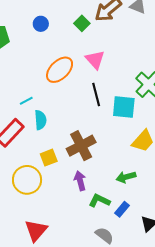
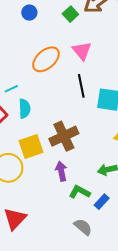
yellow square: (49, 158) -> (31, 147), size x1.4

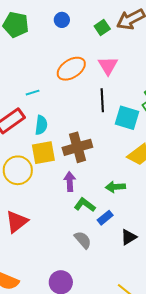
cyan semicircle: (25, 109) -> (41, 125), moved

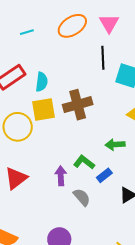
cyan line: (33, 93) -> (27, 32), moved
purple arrow: (70, 182) -> (61, 176), moved

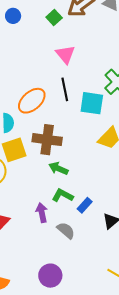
orange ellipse: (72, 26) -> (32, 101), moved
brown cross: (78, 105) -> (47, 140), turned 32
green arrow: (115, 145) -> (58, 168), moved, turned 36

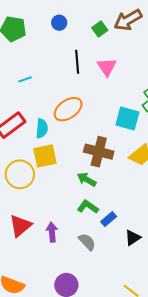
black line: (65, 89) -> (77, 62), moved
brown cross: (47, 140) -> (99, 152), moved
purple arrow: (42, 213) -> (52, 232), moved

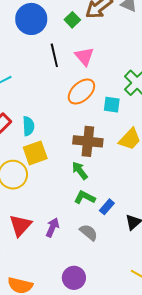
blue circle: (59, 23) -> (31, 19), size x2.0
orange ellipse: (68, 109) -> (81, 92), moved
cyan square: (127, 118) -> (112, 105), size x0.7
green arrow: (87, 180) -> (80, 171), turned 30
purple arrow: (52, 232) -> (52, 227), turned 36

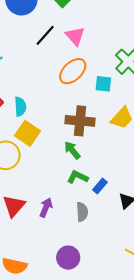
black line: (54, 55) -> (45, 35), turned 55
yellow square: (35, 153) -> (27, 133), turned -35
gray semicircle: (89, 232) -> (82, 212), turned 48

